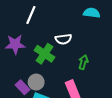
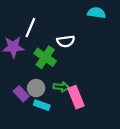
white line: (31, 15) -> (30, 28), moved
green arrow: (83, 62) -> (61, 87), moved, turned 80

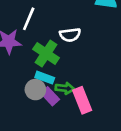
purple rectangle: (21, 94) -> (50, 96), moved
cyan rectangle: (42, 105) -> (45, 78), moved

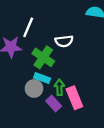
green arrow: (65, 88) -> (59, 87), turned -98
purple rectangle: (50, 96) -> (54, 104), moved

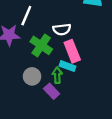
cyan rectangle: (42, 78) -> (68, 66), moved
pink rectangle: (74, 98) -> (72, 51), moved

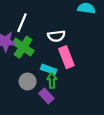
green cross: (41, 45) -> (23, 47), moved
cyan rectangle: (68, 66) -> (49, 69), moved

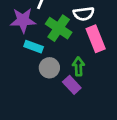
green cross: (23, 47) -> (59, 28), moved
cyan rectangle: (49, 69) -> (34, 47), moved

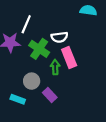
cyan rectangle: (34, 47) -> (18, 99), moved
green arrow: (78, 66) -> (55, 67), moved

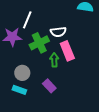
green cross: (39, 49) -> (39, 43), turned 30
gray circle: (32, 81) -> (22, 73), moved

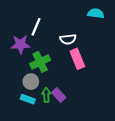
green cross: (39, 43) -> (40, 62), moved
green arrow: (54, 60) -> (46, 95), moved

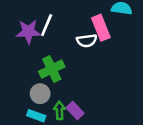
purple star: (21, 44) -> (28, 32), moved
pink rectangle: (77, 59) -> (101, 28), moved

